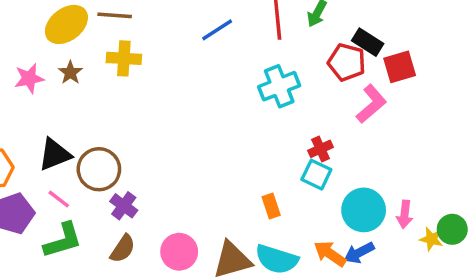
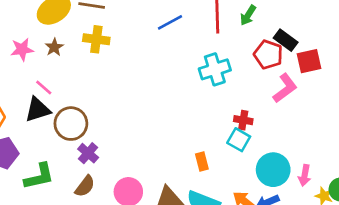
red cross: (320, 149) -> (243, 120), turned 30
pink line: (59, 199) -> (44, 88), moved

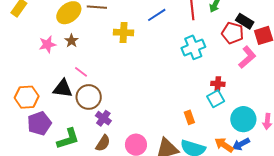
yellow cross: (96, 39) -> (124, 32), moved
pink line: (44, 88) -> (81, 72), moved
black triangle: (38, 110) -> (63, 89), turned 30
cyan square: (239, 140) -> (216, 99), turned 36

